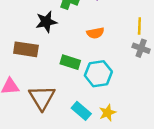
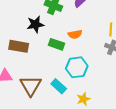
green rectangle: (70, 62) -> (56, 44), moved
cyan rectangle: (81, 111) -> (59, 86), moved

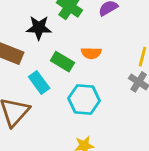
cyan rectangle: (59, 86) -> (39, 83), moved

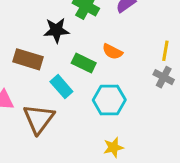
orange semicircle: (91, 53) -> (112, 52), turned 30

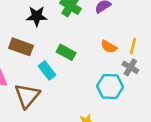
black star: (56, 30) -> (37, 16), moved
orange semicircle: (112, 52) -> (109, 47), moved
cyan hexagon: (109, 100) -> (110, 86), moved

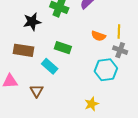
brown triangle: (27, 96) -> (37, 91), size x0.6

